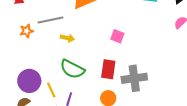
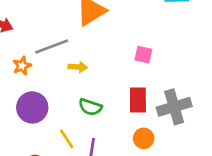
green semicircle: (72, 69) -> (90, 107), size x0.7
purple circle: (29, 81) -> (32, 107), moved

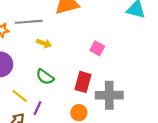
yellow line: (67, 139) -> (20, 96), turned -35

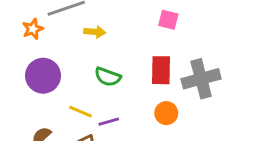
purple line: (37, 108) -> (109, 122), turned 64

